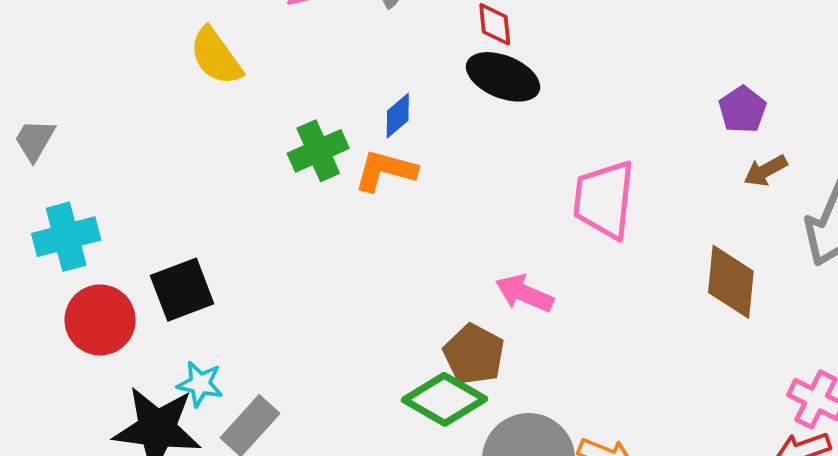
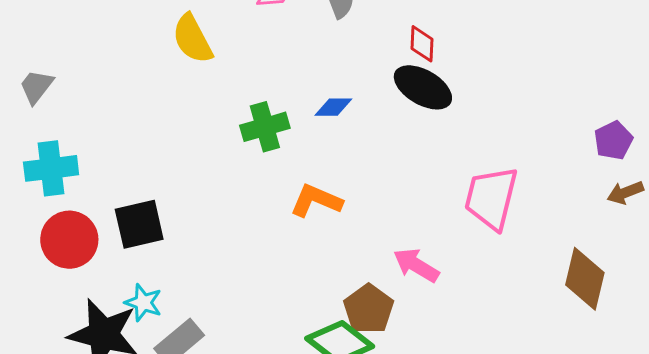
blue diamond: (398, 116) -> (333, 107), turned 33
orange L-shape: (385, 171) -> (316, 201), moved

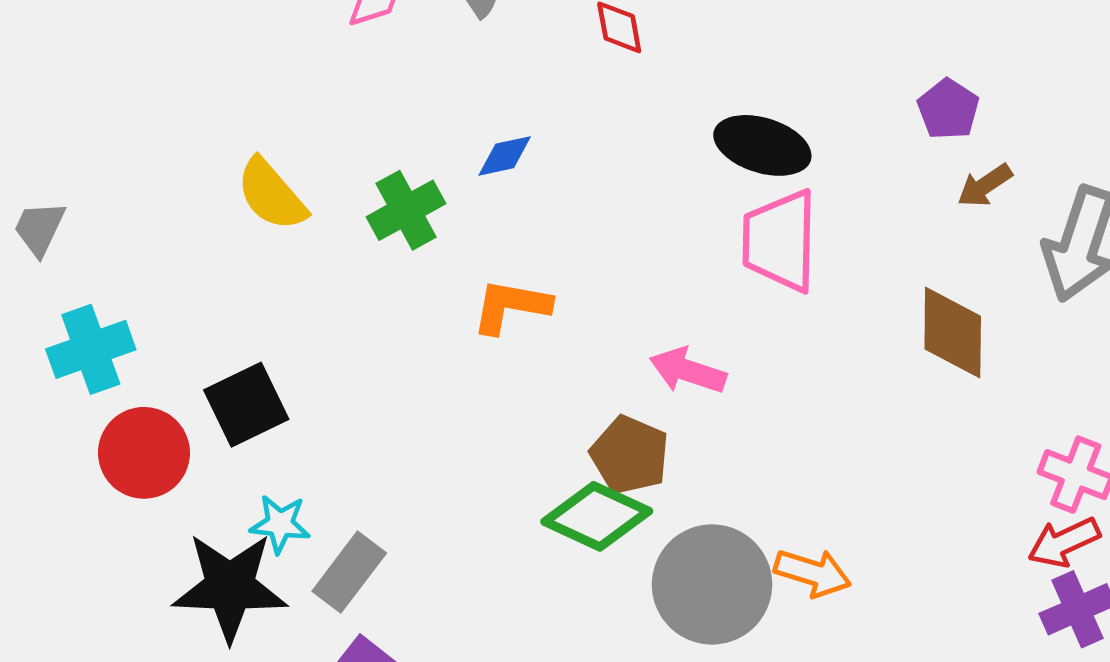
yellow semicircle: (192, 39) -> (271, 195), moved
black ellipse: (423, 87) -> (762, 145), moved

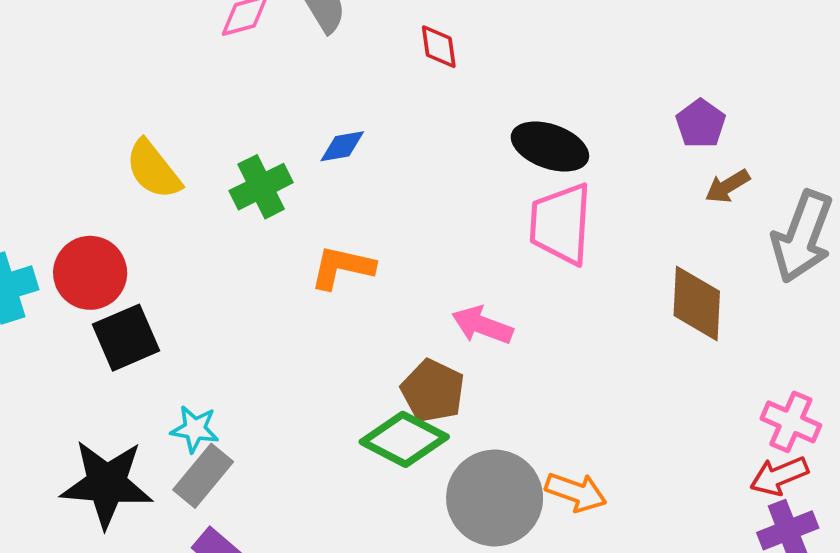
red circle: (144, 453) -> (90, 273), moved
cyan star: (280, 524) -> (195, 429), moved

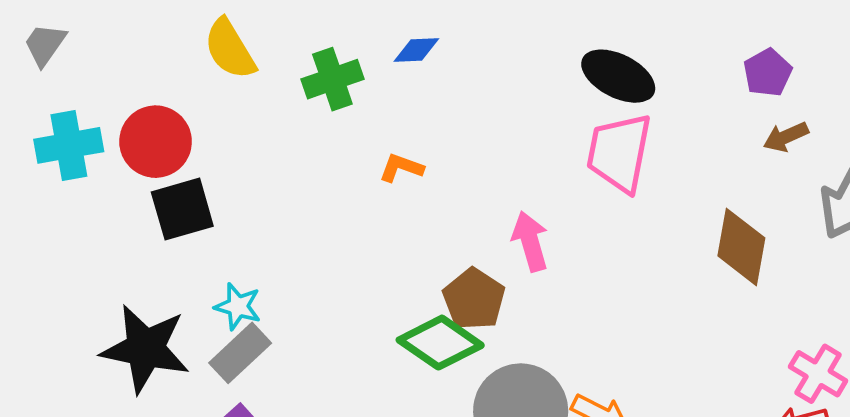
orange L-shape: (342, 267) -> (401, 168), size x0.7
pink arrow: (482, 325) -> (530, 241), turned 46

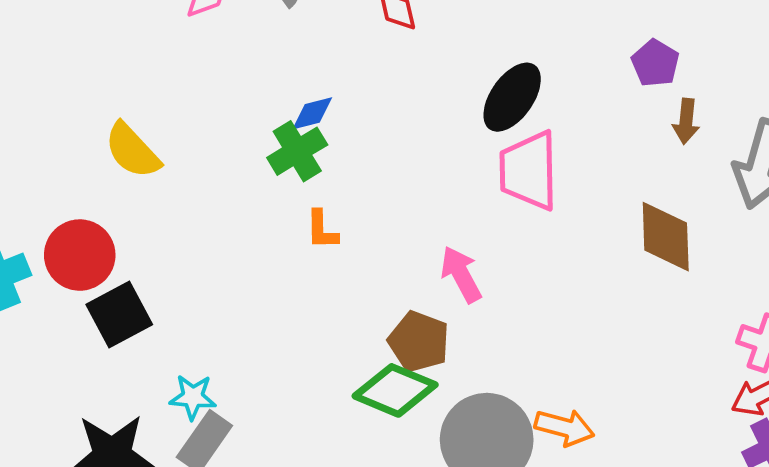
black ellipse: (618, 76) -> (512, 97), turned -70
green cross: (332, 79) -> (297, 151), moved
brown arrow: (786, 137) -> (686, 121), turned -48
orange L-shape: (401, 168) -> (322, 230), turned -99

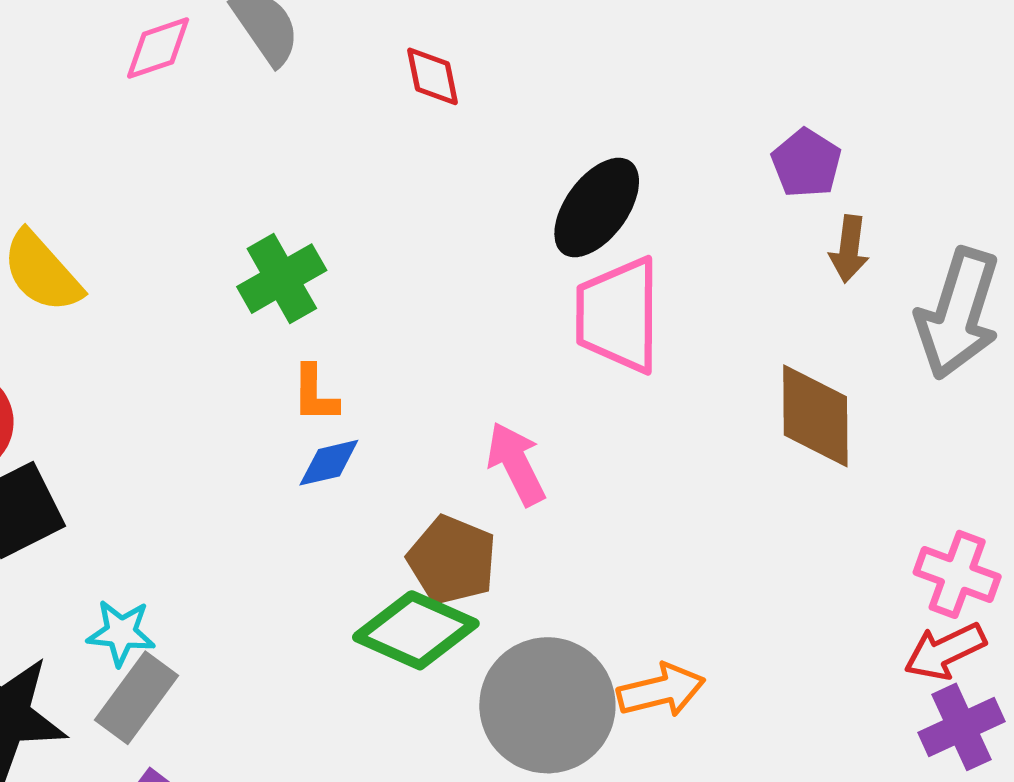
blue diamond: (312, 113) -> (329, 463), moved
orange arrow: (564, 427) -> (661, 690), turned -30

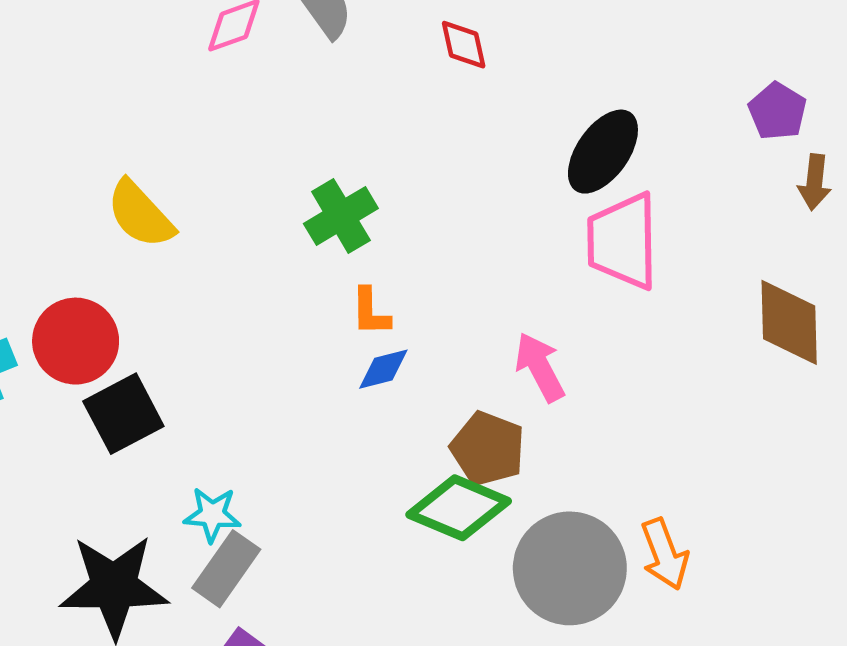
orange arrow: (661, 690) -> (665, 554), turned 84

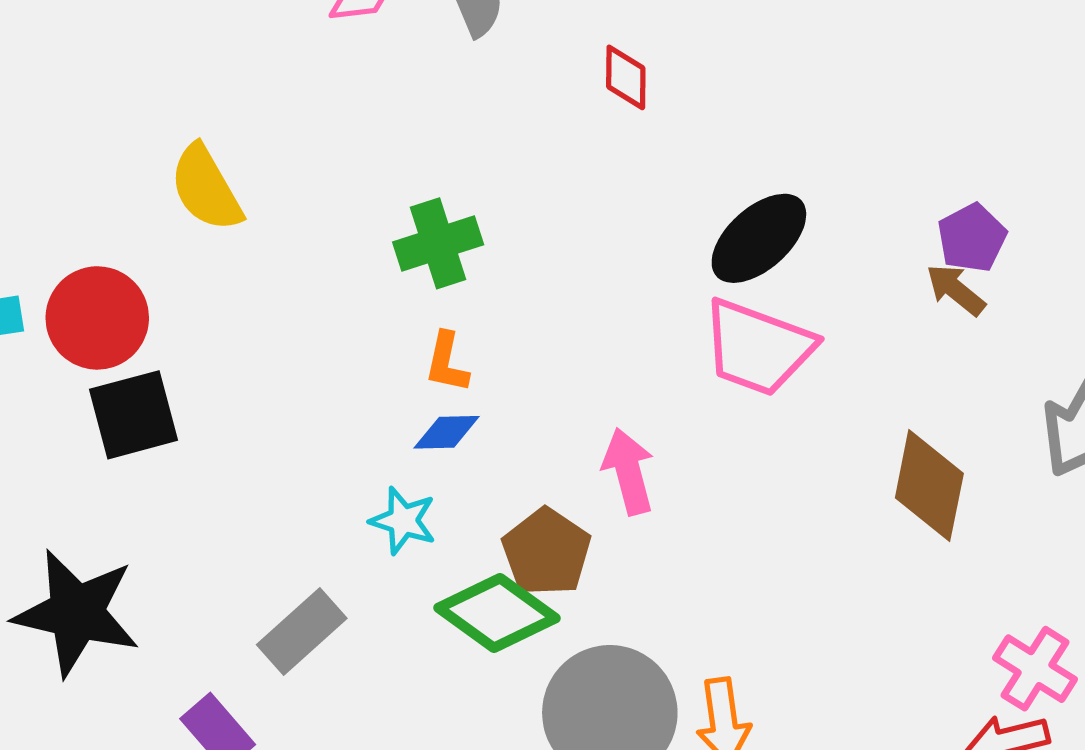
brown arrow: (815, 182) -> (956, 290), moved, turned 110
pink trapezoid: (623, 241) -> (758, 347), turned -82
cyan star: (212, 515) -> (403, 521), moved
gray rectangle: (226, 569) -> (302, 631), moved

